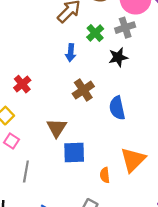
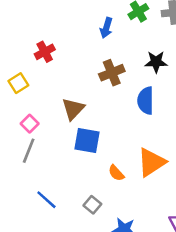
black star: (118, 57) -> (156, 62), moved
pink square: (11, 141) -> (30, 124), moved
orange semicircle: (105, 175) -> (116, 173), turned -48

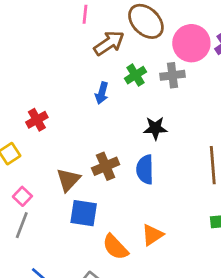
brown cross: (112, 73) -> (106, 166), moved
orange triangle: (151, 162) -> (152, 235), size x0.7
orange semicircle: (116, 173) -> (115, 247), size x1.5

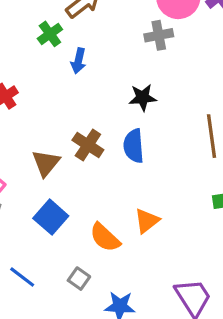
green cross: (135, 75) -> (50, 34), moved
brown cross: (106, 166) -> (88, 145), turned -30
blue square: (84, 213) -> (51, 217), moved, turned 36

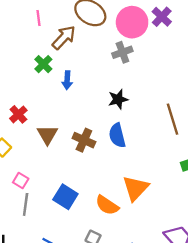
brown triangle: (46, 163) -> (47, 135), moved
orange triangle: (147, 221) -> (136, 188), size x1.4

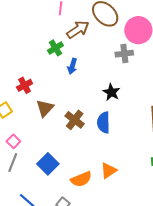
black star: (118, 99) -> (111, 92), turned 30
orange triangle: (136, 188) -> (109, 171), size x0.7
orange semicircle: (107, 205) -> (81, 179), turned -70

